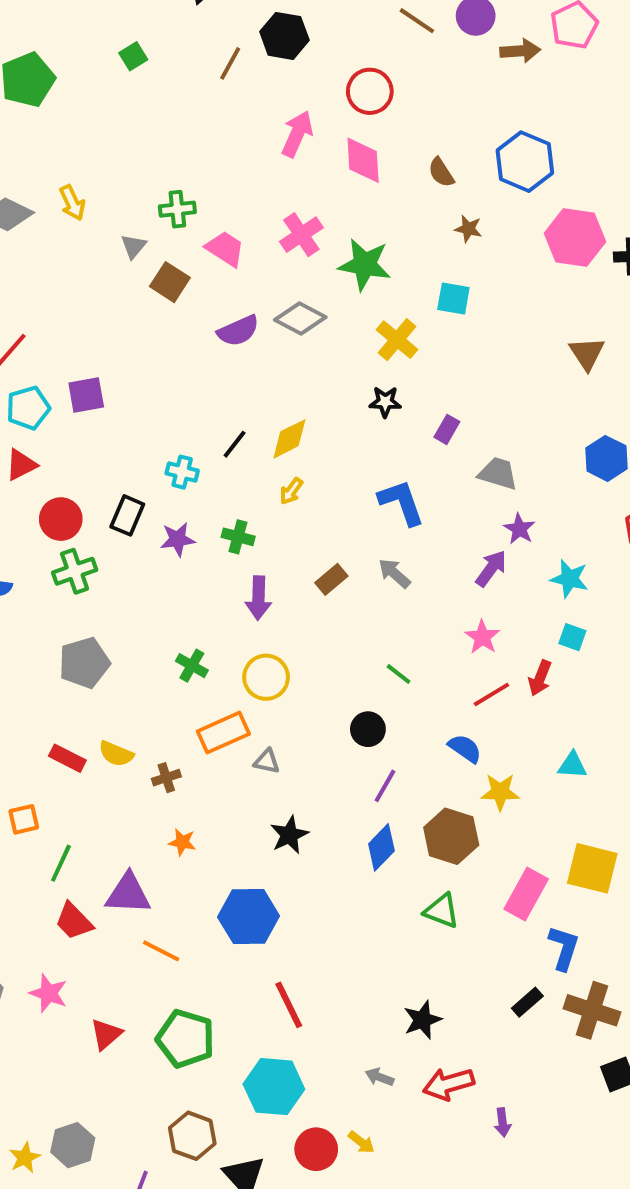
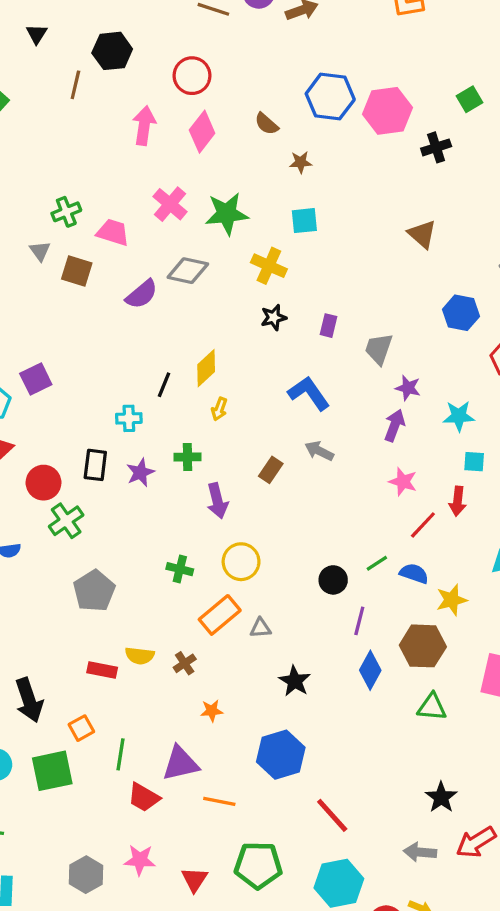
pink diamond: (363, 160) -> (202, 132), turned 57
pink hexagon: (575, 237) -> (388, 111), moved
gray trapezoid: (498, 473) -> (379, 349), turned -72
green line: (399, 674) -> (377, 563), moved, turned -55
gray arrow: (379, 1077) -> (420, 852), size x1.4

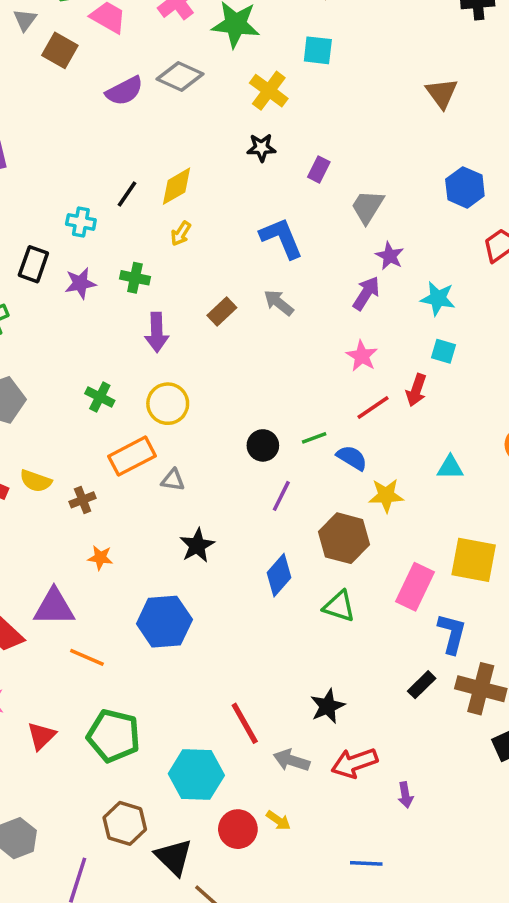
blue diamond: (370, 670) -> (279, 575), moved
red line: (332, 815) -> (245, 723), moved

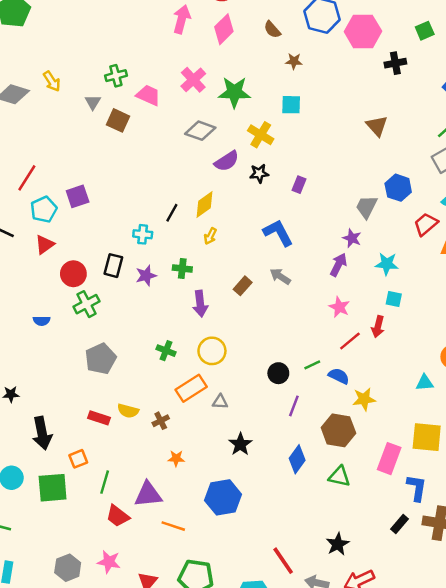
purple semicircle: (124, 91) -> (227, 161), moved
gray trapezoid: (367, 207) -> (367, 207), moved
cyan triangle: (450, 467) -> (425, 383), moved

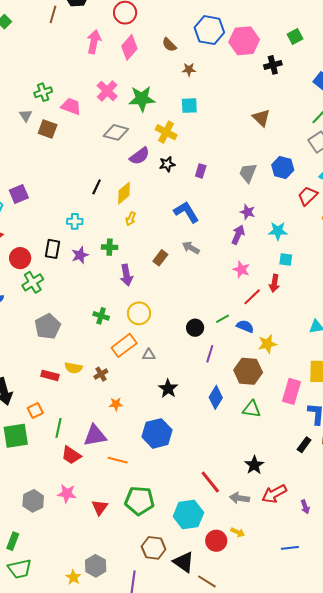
gray trapezoid: (367, 207) -> (248, 173), moved
black line: (172, 213) -> (97, 187), moved

